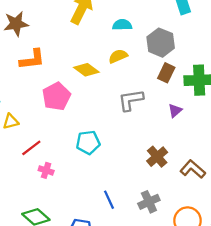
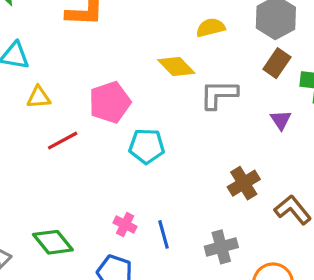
yellow diamond: (86, 70) -> (176, 66), moved
pink pentagon: (56, 96) -> (110, 102), moved
purple triangle: (175, 110) -> (281, 120), turned -32
pink cross: (46, 170) -> (125, 225), moved

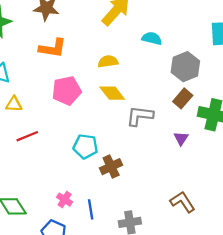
yellow semicircle: (211, 28) -> (108, 61), moved
pink pentagon: (110, 102) -> (67, 91), moved
brown cross: (244, 183) -> (111, 167), moved

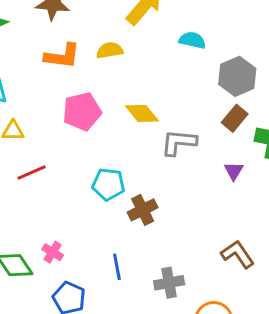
yellow semicircle: (108, 61) -> (110, 50), moved
pink cross: (65, 200) -> (53, 252), moved

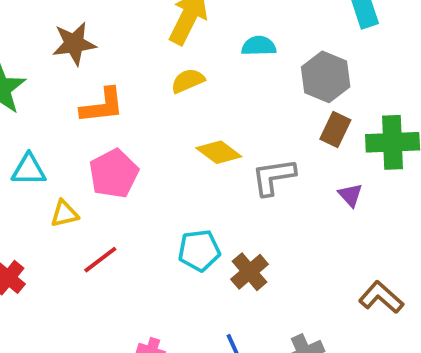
yellow semicircle: (110, 50) -> (188, 81), moved
pink pentagon: (82, 111) -> (114, 174), moved

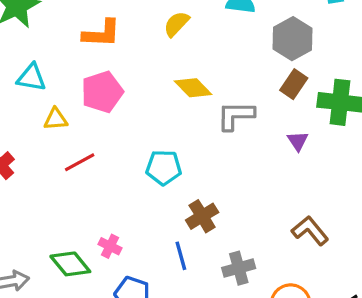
yellow semicircle: (188, 81) -> (176, 24), turned -32
brown cross: (250, 272) -> (202, 216), moved

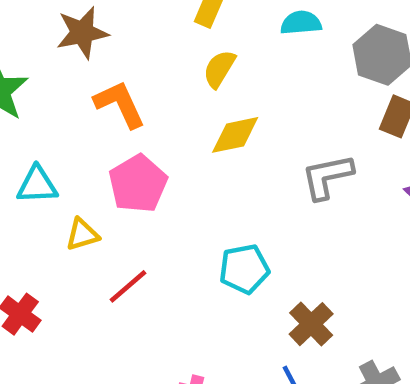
orange L-shape: (101, 34) -> (120, 104), turned -105
yellow diamond: (193, 88) -> (235, 135), moved, turned -45

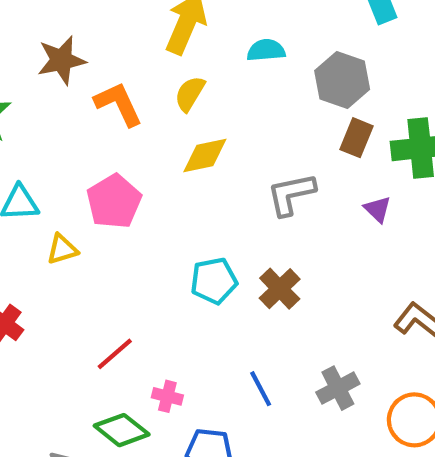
orange L-shape: (120, 104) -> (118, 104), moved
red line: (128, 286) -> (115, 354), moved
brown cross: (311, 324) -> (280, 289), moved

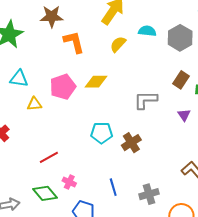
gray hexagon: (342, 80) -> (180, 38), moved
yellow semicircle: (190, 94) -> (118, 44), moved
yellow diamond: (205, 156) -> (96, 82), moved

